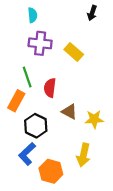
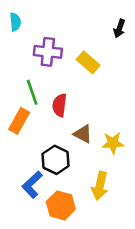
black arrow: (92, 13) -> (119, 28), moved
cyan semicircle: (33, 15) -> (15, 22), moved
black hexagon: (36, 126) -> (56, 160), moved

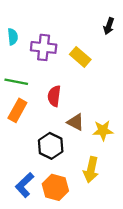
cyan semicircle: (15, 22) -> (13, 37), moved
green line: (32, 92) -> (16, 82), moved, turned -60
blue L-shape: (32, 185) -> (25, 185), moved

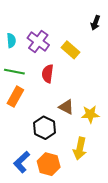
cyan semicircle: (13, 37) -> (11, 40), moved
purple cross: (44, 47) -> (38, 41), turned 30
red semicircle: (54, 96) -> (48, 74), moved

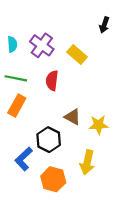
blue L-shape: (22, 162) -> (24, 159), moved

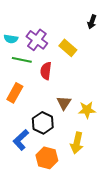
cyan semicircle: (12, 44) -> (11, 39), turned 104
green line: (16, 78) -> (22, 60), moved
brown triangle: (72, 117) -> (64, 103), turned 35

